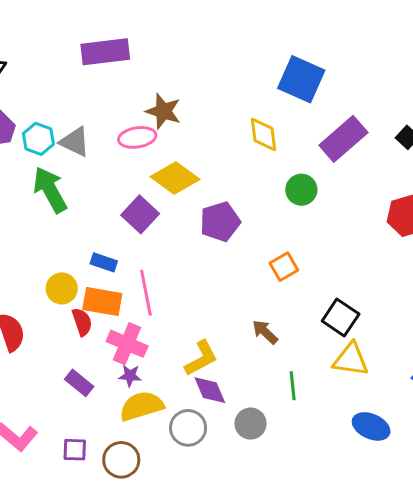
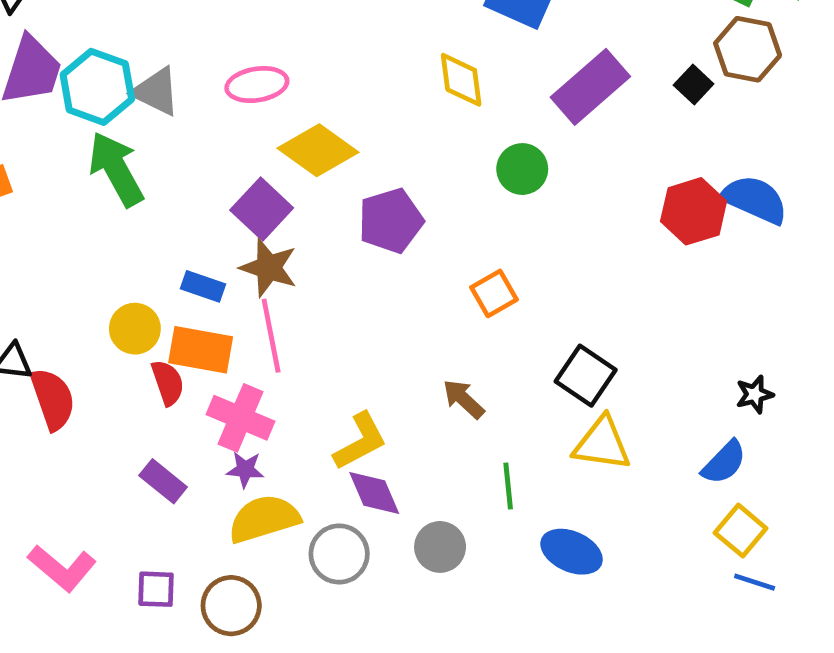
brown star: (163, 111) -> (269, 268), moved
cyan hexagon: (38, 139) -> (97, 87), size x1.4
blue ellipse: (371, 426) -> (572, 552), moved

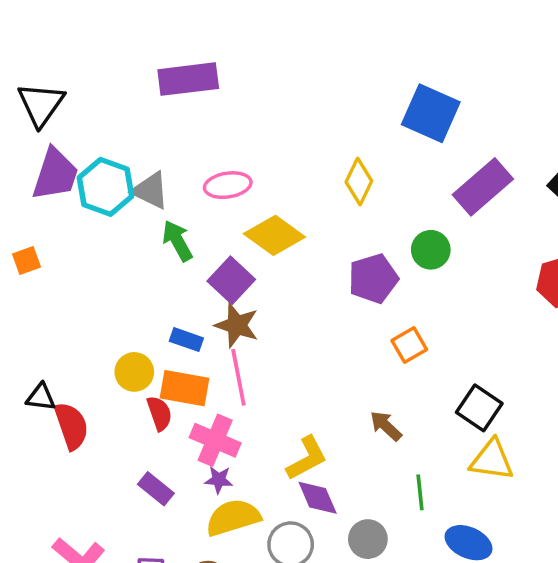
yellow diamond: (461, 80) -> (359, 181), moved, turned 33
green arrow: (116, 169) -> (177, 241), moved, size x0.7
purple pentagon: (391, 221) -> (373, 279), moved

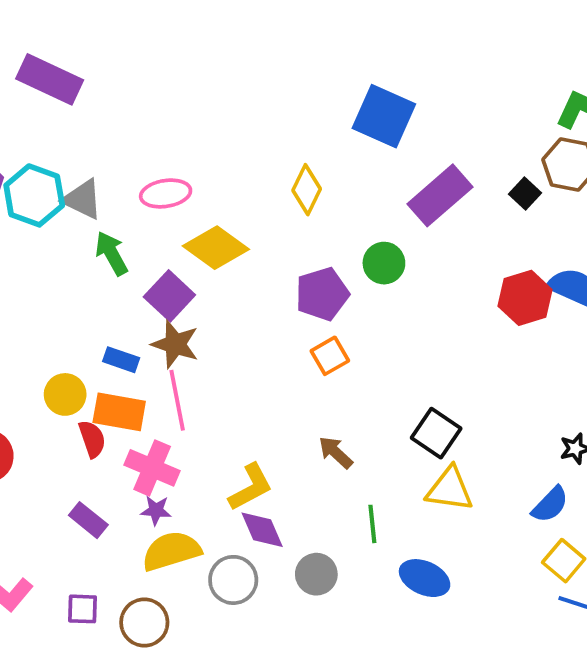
purple rectangle: (188, 79) -> (50, 79), moved, turned 32
orange square: (409, 345) -> (330, 356), moved

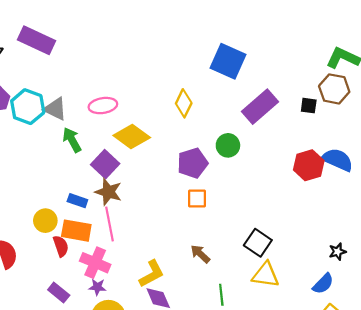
black square: (525, 193) -> (309, 106), turned -35
orange square: (330, 356) -> (197, 198), turned 30

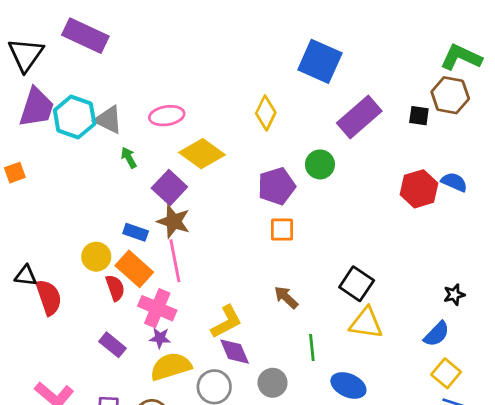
green arrow: (72, 140) -> (129, 158), size x0.7
blue semicircle: (337, 160) -> (454, 182), size x0.7
orange rectangle: (76, 231) -> (134, 269), turned 32

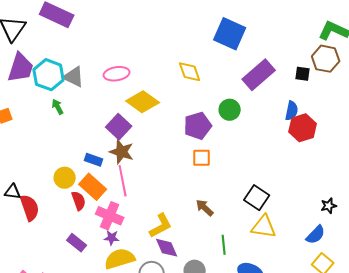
yellow diamond: (266, 113) -> (190, 72), turned -45
green arrow: (129, 158) -> (58, 107), moved
blue semicircle: (454, 182) -> (292, 111), moved, turned 78

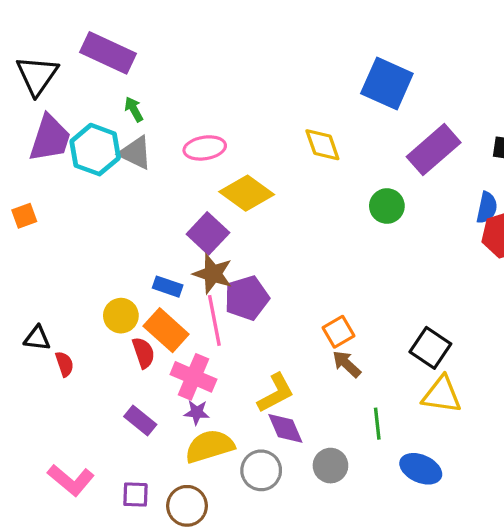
green arrow: (58, 107) -> (134, 109), moved
purple pentagon: (198, 126) -> (247, 298), moved
orange square: (202, 158) -> (339, 332), moved, turned -30
red semicircle: (30, 208) -> (64, 364), size x0.6

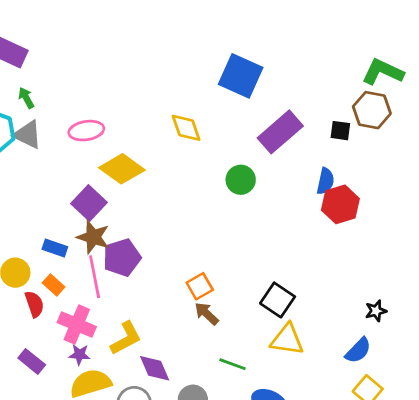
orange rectangle: (166, 330) -> (54, 285), size x0.6
yellow L-shape: (276, 393) -> (126, 338), moved
green line: (377, 424) -> (232, 364), turned -64

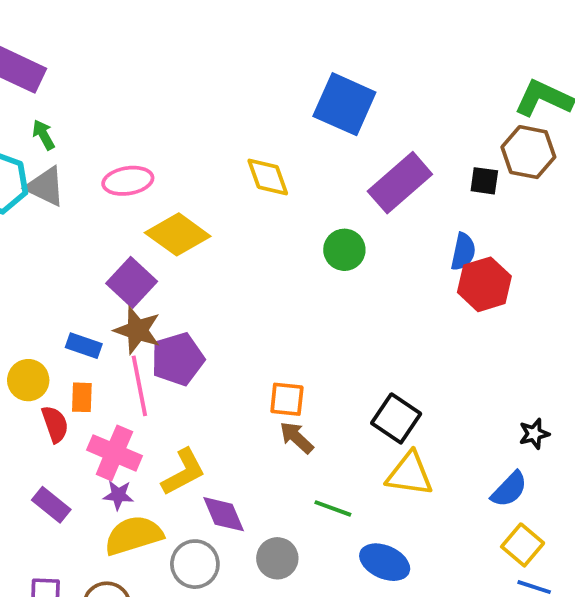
orange rectangle: (54, 285) -> (82, 397), turned 50
orange square: (200, 286) -> (287, 399), turned 36

